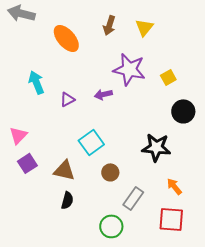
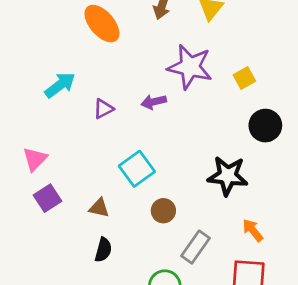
cyan arrow: (36, 82) -> (60, 85), turned 75
brown triangle: (64, 170) -> (99, 208), size x0.7

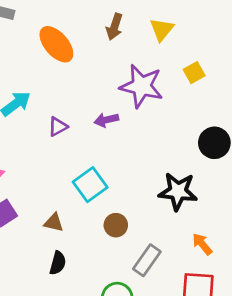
yellow square: (244, 78) -> (194, 73), moved

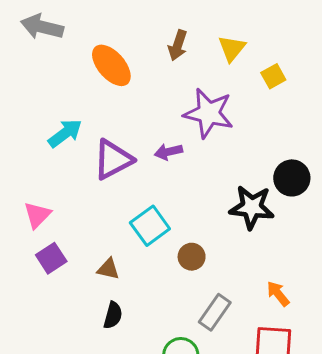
yellow square: (194, 73) -> (273, 76), moved
purple triangle: (58, 127) -> (113, 159), size x1.8
black star: (178, 191) -> (252, 207), moved
brown circle: (116, 225) -> (192, 257), moved

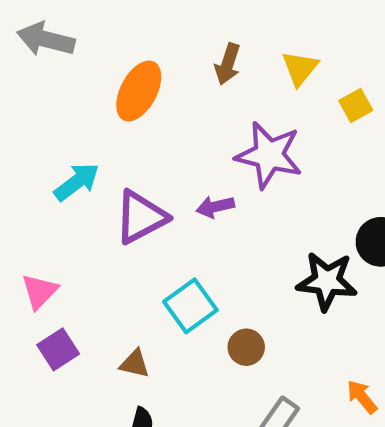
orange ellipse: (111, 65) -> (139, 91), turned 69

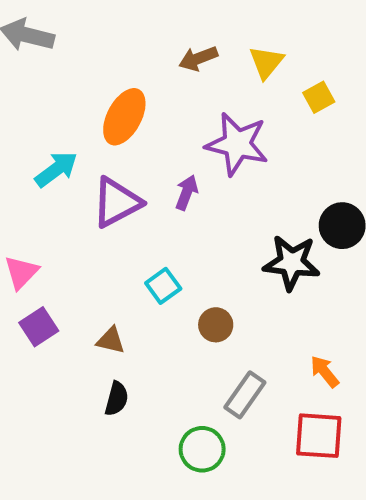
brown arrow: (228, 64) -> (198, 58), turned 51
orange ellipse: (139, 91) -> (124, 117), moved
purple arrow: (215, 207) -> (187, 193), turned 124
cyan square: (190, 306) -> (163, 286), size x0.7

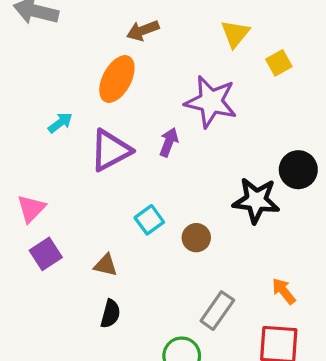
brown arrow: (198, 58) -> (143, 30), moved
cyan arrow: (56, 169) -> (60, 123), size x0.7
brown circle: (216, 325) -> (196, 238), moved

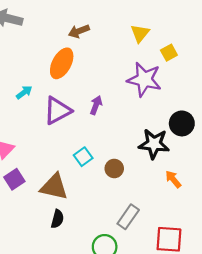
purple star: (211, 102) -> (144, 79), moved
brown triangle: (106, 265) -> (54, 187), size x1.8
orange arrow: (284, 291) -> (173, 179), moved

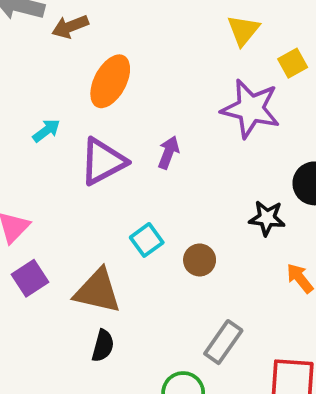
brown arrow: (79, 31) -> (70, 27), moved
black star: (154, 144) -> (267, 218), size x0.7

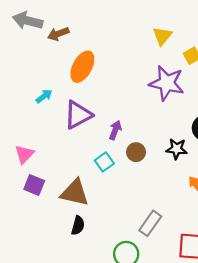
purple arrow: (169, 152) -> (115, 130), moved
brown circle: (200, 260) -> (136, 152), moved
purple square: (30, 278) -> (34, 185), turned -35

